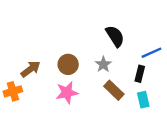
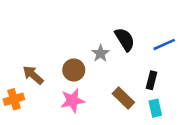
blue line: (151, 53) -> (164, 44), moved
gray star: (103, 64) -> (101, 53), moved
brown arrow: (31, 69) -> (33, 75), turned -102

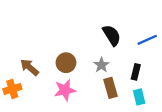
gray star: (101, 53) -> (101, 65), moved
brown rectangle: (123, 98) -> (111, 88), turned 30

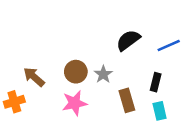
black semicircle: (112, 35) -> (128, 40), turned -95
gray star: (101, 65) -> (103, 74), moved

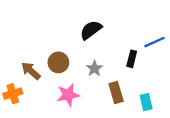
black semicircle: (128, 40) -> (91, 30), moved
brown circle: (76, 72) -> (58, 62), moved
black rectangle: (156, 82) -> (132, 59), moved

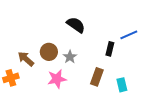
black semicircle: (91, 30) -> (76, 25), turned 72
gray star: (94, 68) -> (70, 57), moved
brown rectangle: (116, 92) -> (97, 77), turned 36

